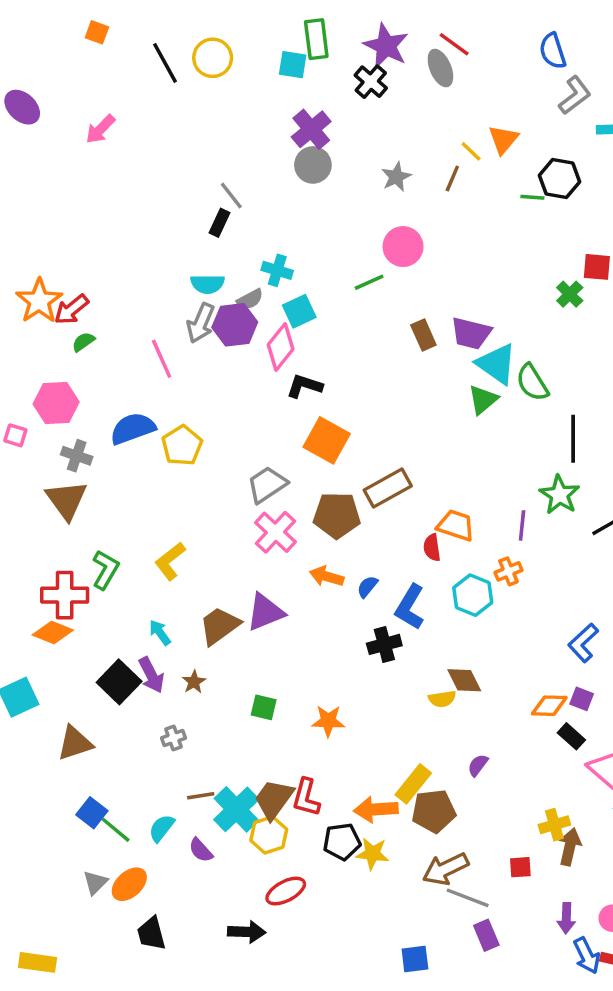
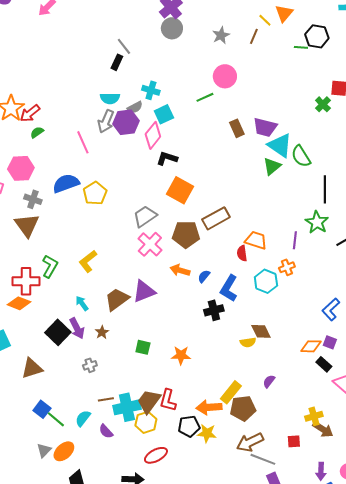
cyan cross: (236, 809) -> (127, 407), turned 32
brown arrow: (570, 847) -> (323, 429), turned 110

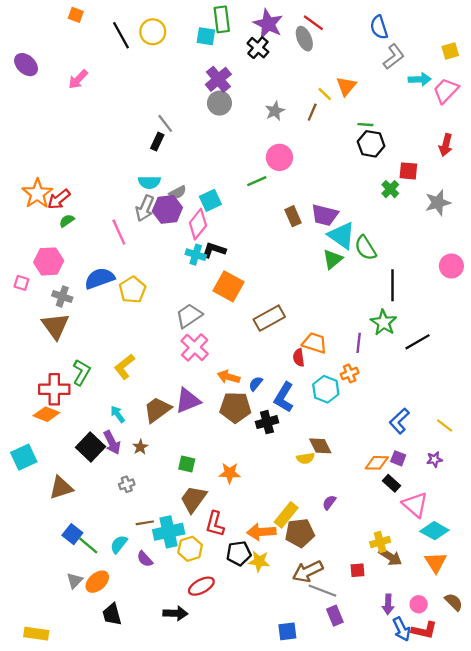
black hexagon: (317, 36) -> (371, 144), moved
cyan cross: (151, 90) -> (196, 255), moved
brown pentagon: (186, 234) -> (235, 407), moved
brown trapezoid: (149, 401) -> (193, 499), moved

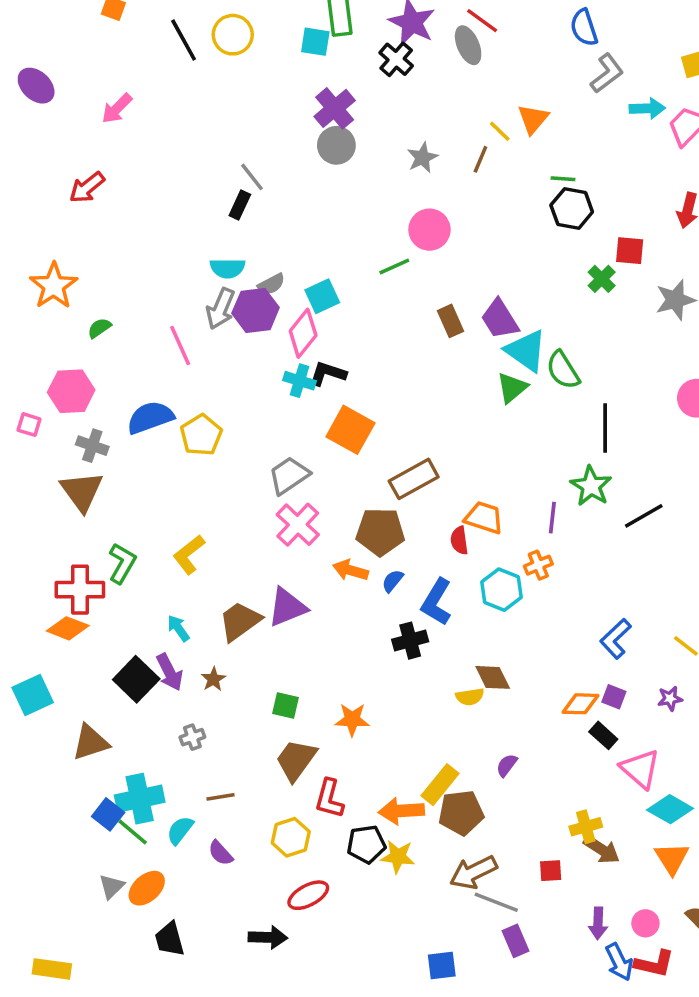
red arrow: (59, 199) -> (87, 187), moved
purple trapezoid: (325, 215) -> (500, 319), turned 44
brown pentagon: (235, 407) -> (380, 532), moved
cyan cross: (169, 532) -> (140, 799), moved

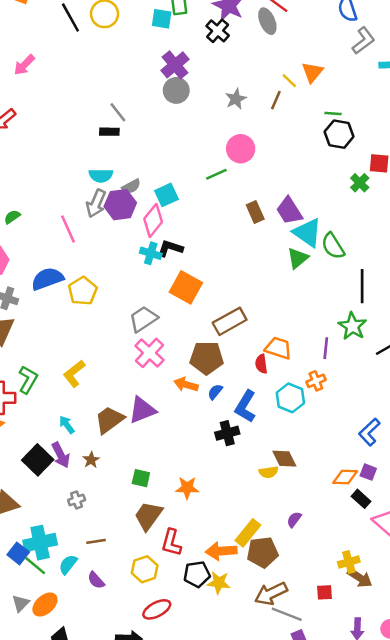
black rectangle: (240, 205) -> (109, 132), turned 66

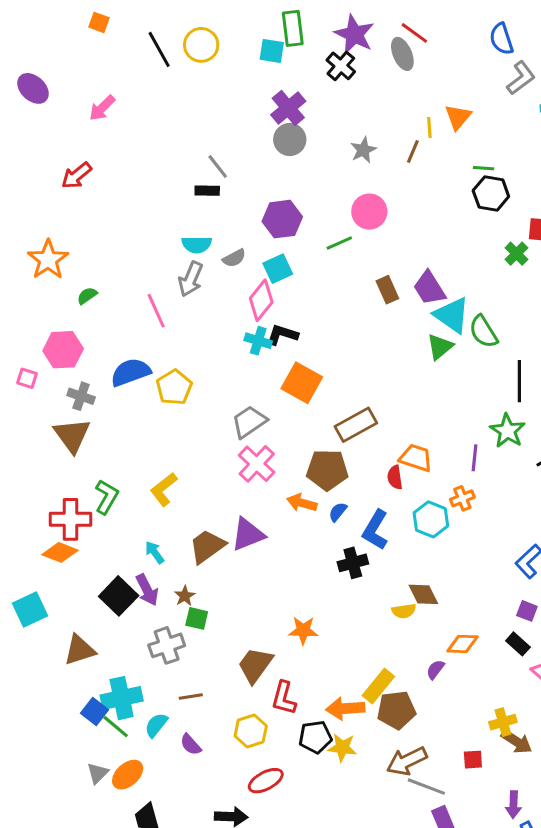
yellow line: (289, 81) -> (429, 127), turned 42
purple hexagon: (120, 205) -> (282, 219), moved
orange diamond: (345, 477) -> (462, 644), moved
green square: (141, 478) -> (197, 618), moved
gray cross: (77, 500) -> (167, 645), size x1.6

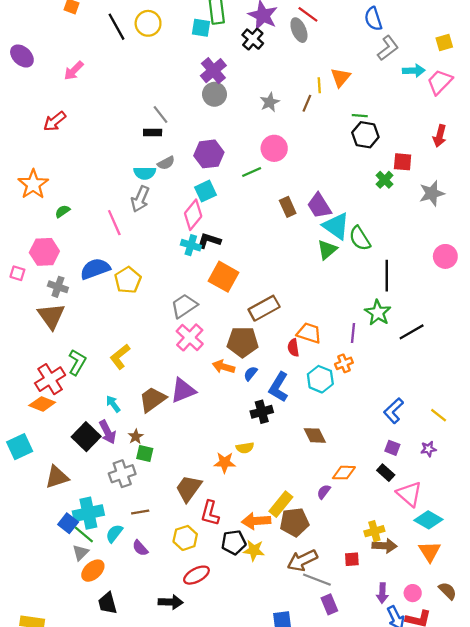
gray semicircle: (234, 258) -> (166, 163), moved
red cross: (71, 519) -> (50, 379), turned -32
yellow semicircle: (404, 611) -> (245, 448), moved
brown arrow: (516, 742) -> (385, 546), turned -30
gray triangle: (98, 773) -> (81, 553), moved

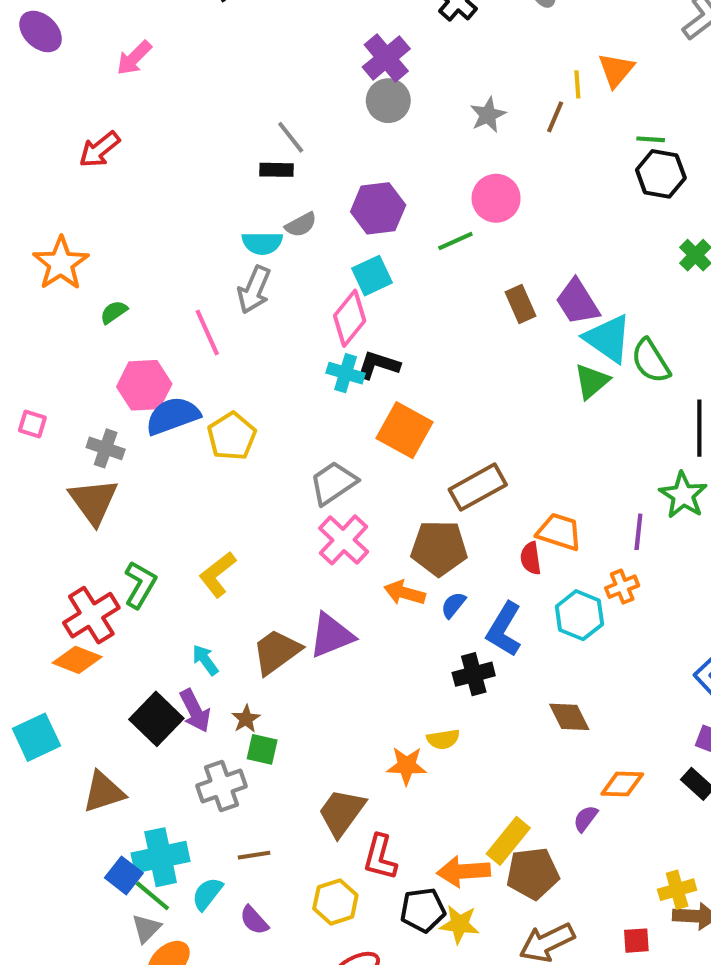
pink hexagon: (44, 252) -> (144, 385), moved

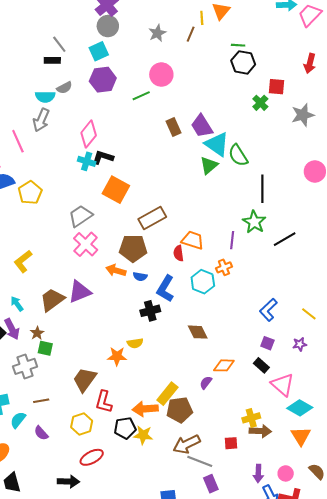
cyan square: (372, 276) -> (99, 51), moved
blue semicircle: (453, 605) -> (140, 277), turned -120

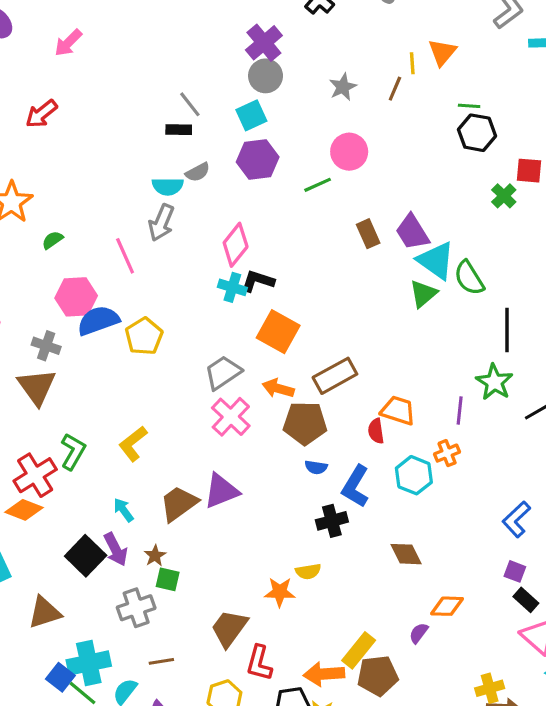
orange arrow: (116, 270) -> (278, 388), moved
black rectangle: (261, 365) -> (526, 600), moved

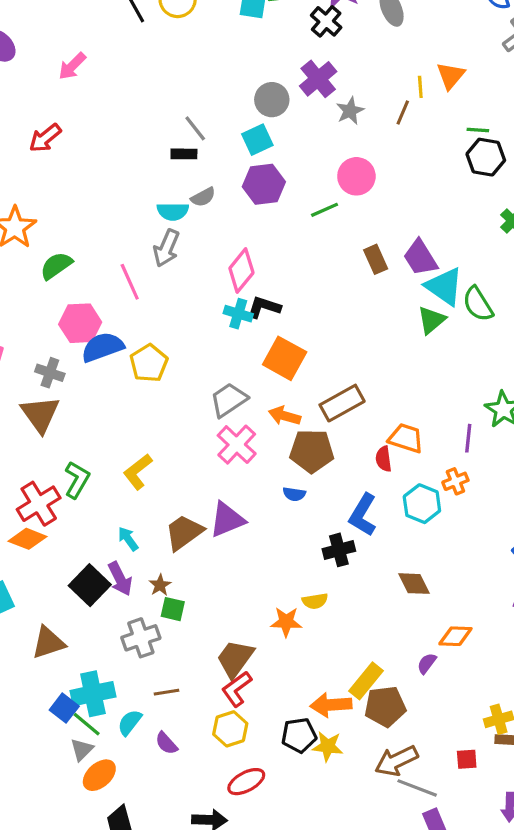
purple cross: (264, 43) -> (318, 79), moved
green semicircle: (52, 240) -> (56, 266), size x1.5
blue semicircle: (316, 467) -> (294, 494), moved
red L-shape: (259, 663) -> (237, 689), moved, turned 39

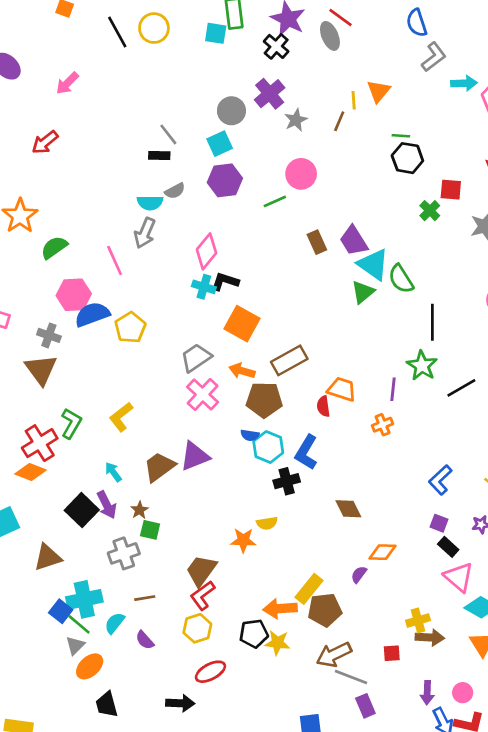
cyan hexagon: (422, 504) -> (268, 447), moved

